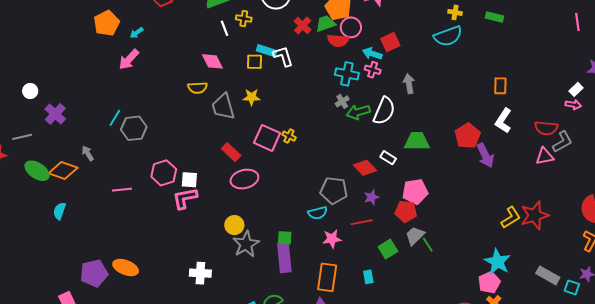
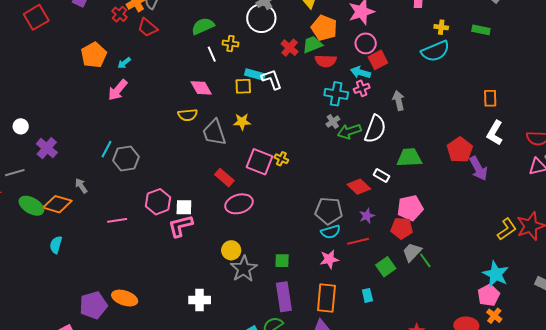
pink circle: (351, 27) -> (366, 43), moved
pink cross: (373, 70) -> (362, 88), turned -35
cyan semicircle: (318, 213) -> (331, 232), moved
purple rectangle: (284, 258) -> (284, 297), moved

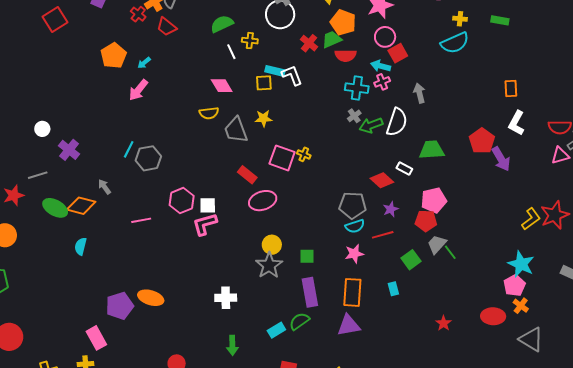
yellow circle: (231, 250) -> (272, 245), moved

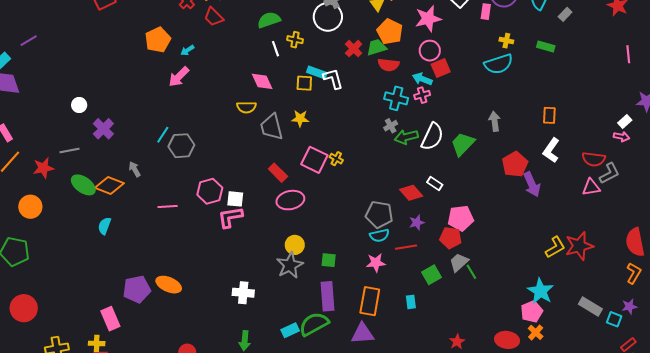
gray arrow: (419, 93) -> (495, 121), moved
green trapezoid: (432, 150) -> (463, 144), moved, turned -48
green semicircle: (299, 321) -> (314, 324), size x1.4

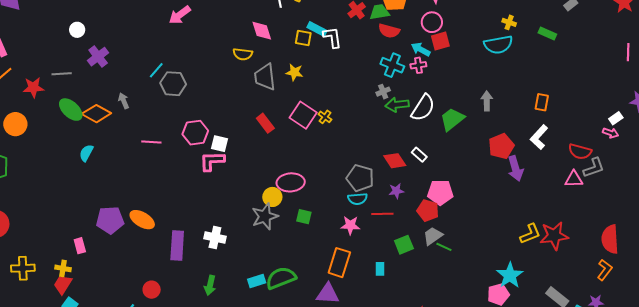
pink ellipse: (290, 200) -> (291, 182), moved
green line: (471, 272) -> (444, 247), turned -42
purple rectangle: (327, 296) -> (177, 246), moved
pink rectangle: (110, 319) -> (80, 246), size x0.7

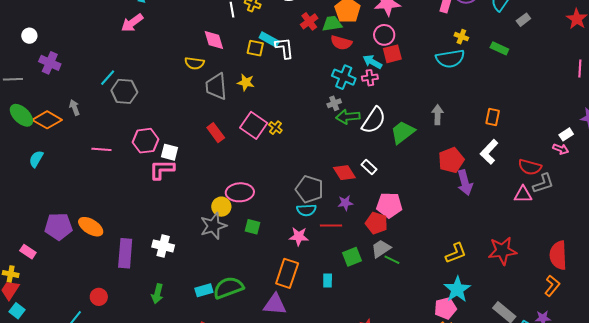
purple cross: (98, 57) -> (50, 63), turned -30
yellow L-shape: (530, 234) -> (456, 253), moved
pink rectangle: (80, 246) -> (28, 252), turned -42

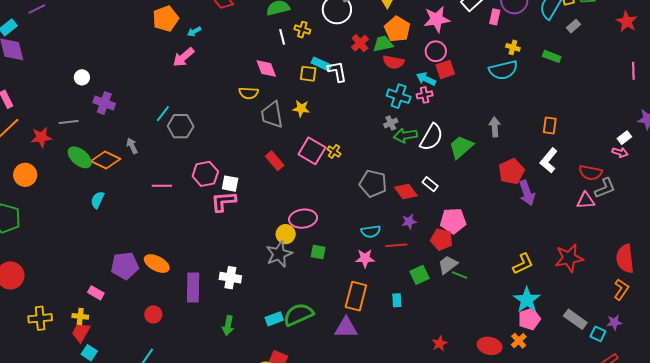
gray pentagon: (309, 189) -> (373, 184), moved
red circle: (99, 297) -> (153, 314), moved
pink pentagon: (445, 308) -> (529, 319), moved

